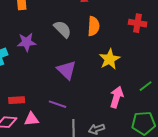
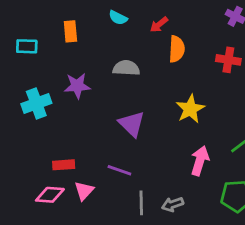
orange semicircle: (94, 26) -> (177, 49), moved
gray semicircle: (63, 29) -> (126, 68), turned -42
pink triangle: (32, 119) -> (84, 191), turned -42

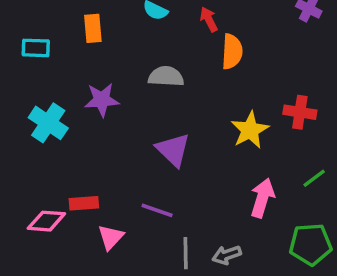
red arrow: (159, 25) -> (209, 19), turned 102
red cross: (228, 60) -> (300, 112), moved
cyan cross: (36, 104) -> (48, 123), turned -36
pink diamond: (50, 195) -> (46, 221), moved

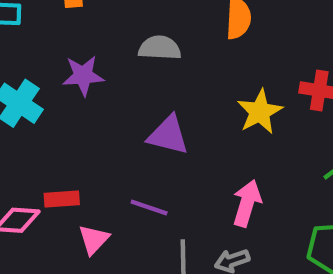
purple triangle: (173, 150) -> (168, 135), turned -30
pink arrow: (262, 198) -> (247, 203), moved

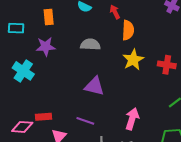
purple star: (83, 76) -> (46, 46), moved
yellow star: (260, 112) -> (133, 60), moved

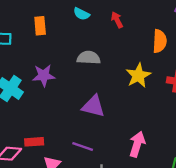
orange semicircle: (128, 30) -> (160, 41), moved
purple star: (46, 46) -> (44, 75), moved

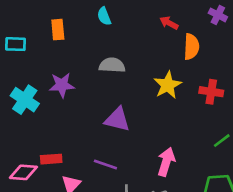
cyan semicircle: (81, 14) -> (104, 16), turned 42
red arrow: (117, 20) -> (169, 23), moved, turned -35

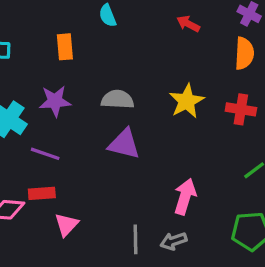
orange rectangle: (58, 30) -> (65, 47), moved
orange semicircle: (191, 47) -> (244, 53), moved
gray semicircle: (112, 65) -> (117, 99), moved
purple line: (105, 164) -> (45, 154), moved

